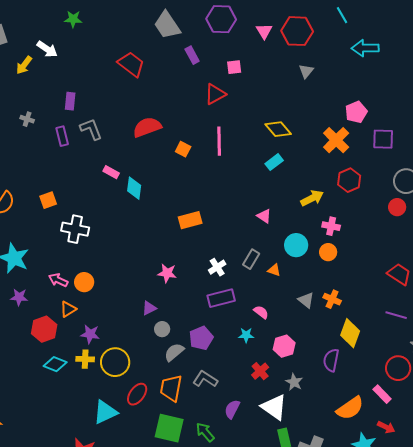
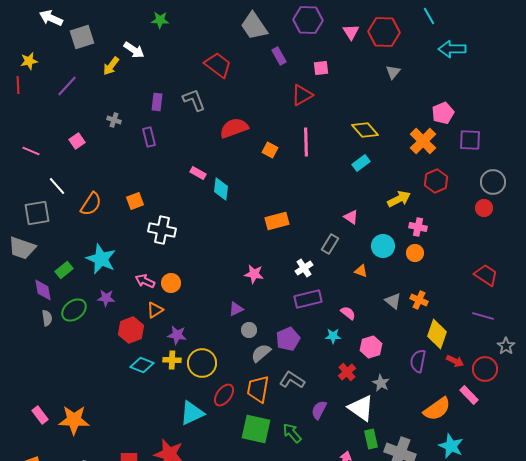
gray L-shape: (91, 129) -> (194, 100), moved
gray rectangle: (251, 259) -> (330, 244), moved
red arrow: (386, 427) -> (455, 361), moved

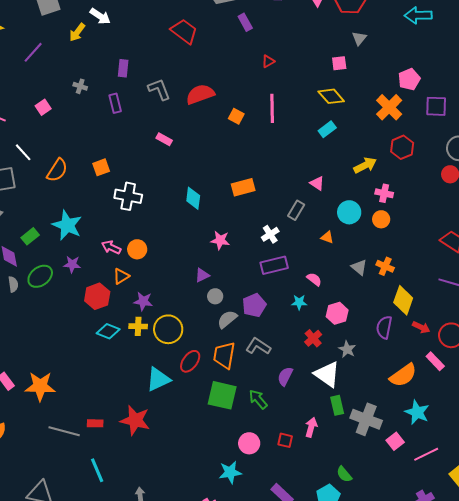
pink square: (321, 68) -> (339, 63), moved
red triangle: (302, 95) -> (268, 61), size x0.6
gray L-shape: (194, 100) -> (159, 89), moved
cyan diamond: (221, 189) -> (193, 198), moved

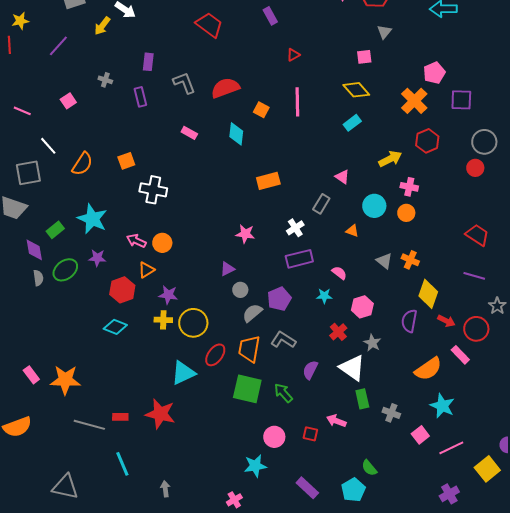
cyan diamond: (193, 198) -> (236, 134), moved
cyan diamond: (108, 331) -> (115, 327), moved
gray cross: (366, 419) -> (391, 413), size x0.6
pink arrow: (311, 427) -> (336, 421), turned -84

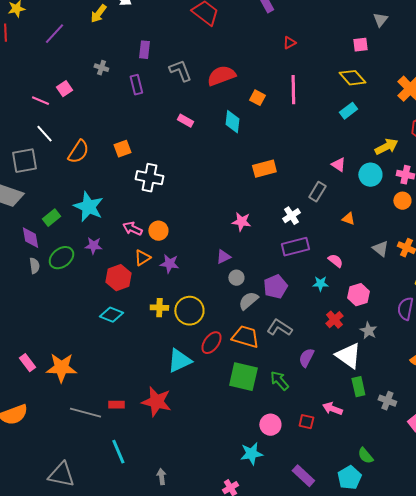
pink line: (22, 111) -> (40, 101), moved
cyan circle: (374, 206) -> (370, 175), moved
purple star: (168, 295) -> (169, 264), moved
orange trapezoid: (249, 349) -> (245, 337), turned 96

